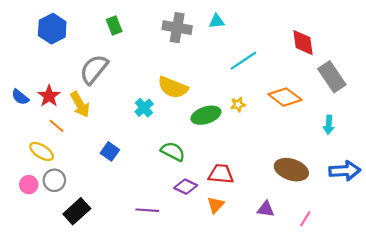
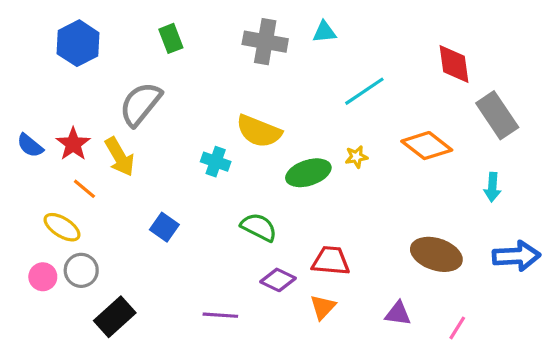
cyan cross: (144, 108) -> (216, 162), turned -30

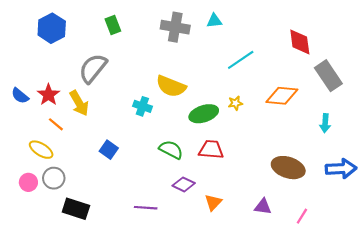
orange diamond: (427, 146) -> (282, 96), turned -32
red trapezoid: (331, 261) -> (211, 150), moved
black rectangle: (115, 317) -> (76, 209), turned 60

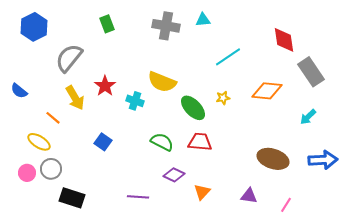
blue hexagon: (52, 28) -> (34, 27), moved
gray semicircle: (93, 68) -> (69, 58), moved
red star: (48, 95) -> (105, 86), moved
green ellipse: (204, 114) -> (193, 108), turned 64
cyan arrow: (325, 123) -> (308, 117), turned 42

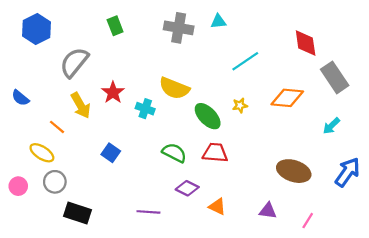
blue arrow: (323, 160) -> (348, 172), turned -52
pink circle: (27, 173) -> (18, 186), moved
orange triangle: (202, 192) -> (217, 207), turned -48

